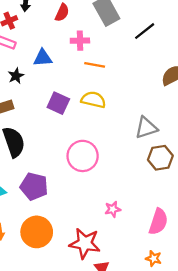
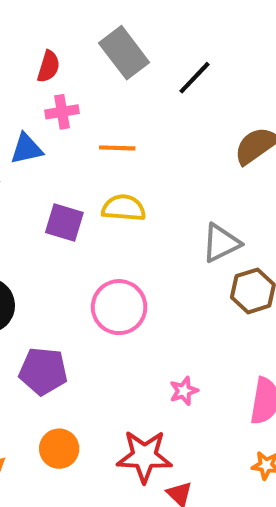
pink cross: (80, 41) -> (62, 112), moved
orange circle: (37, 232) -> (59, 449), size x0.7

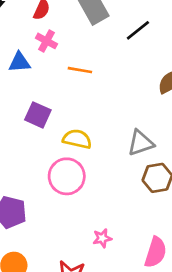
pink cross: (62, 112) -> (47, 41), turned 30
yellow semicircle: (124, 208) -> (77, 139), moved

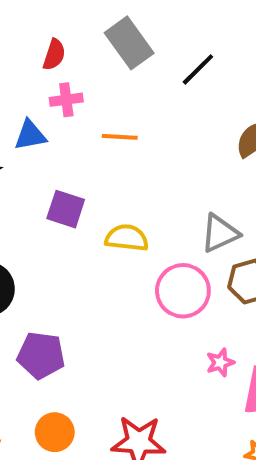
pink cross: (47, 41) -> (66, 100), turned -30
pink circle: (67, 176) -> (183, 291), moved
pink star: (102, 238) -> (220, 362), moved

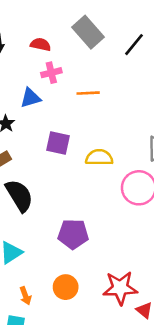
red semicircle: (54, 55) -> (41, 44), turned -90
purple pentagon: (41, 355) -> (73, 234), moved

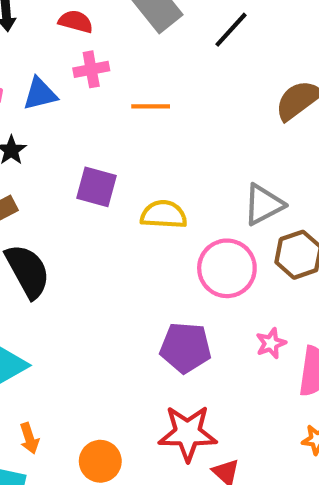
blue triangle: (30, 98) -> (40, 94), moved
purple pentagon: (73, 234) -> (186, 348), moved
orange circle: (66, 287) -> (100, 461), moved

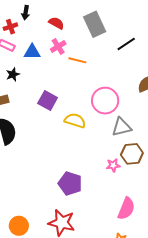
pink cross: (91, 69) -> (58, 46), turned -35
orange line: (151, 106) -> (77, 60), moved
pink circle: (227, 268) -> (105, 101), moved
pink star: (271, 343) -> (113, 165), moved

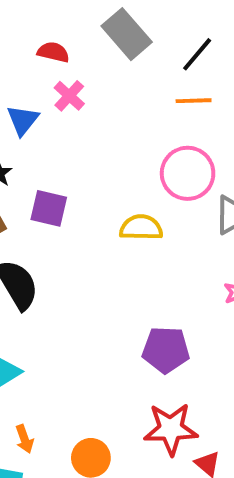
blue triangle: (32, 52) -> (23, 120), turned -36
orange line: (77, 60) -> (194, 101), moved
purple square: (48, 101) -> (49, 208), moved

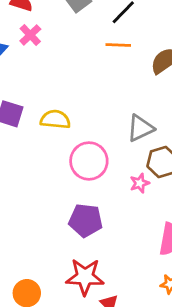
pink circle: (188, 173) -> (89, 161), moved
yellow semicircle: (141, 228) -> (55, 119), moved

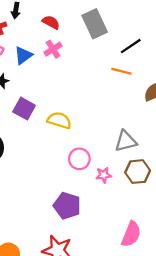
pink circle: (89, 161) -> (79, 159), size x0.7
pink star: (140, 183) -> (104, 175), moved

